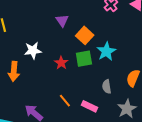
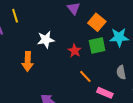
cyan star: (106, 51) -> (119, 37), turned 30
orange line: (65, 101) -> (85, 76), moved

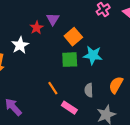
white star: (46, 40) -> (20, 45), turned -30
red star: (75, 51) -> (37, 28), moved

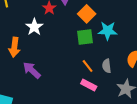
orange line: (53, 88) -> (88, 66), moved
purple arrow: (13, 107) -> (32, 70), moved

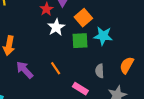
white star: (34, 27) -> (56, 27), moved
orange line: (88, 66) -> (56, 68), moved

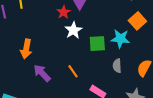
orange square: (83, 18) -> (137, 21), moved
gray semicircle: (100, 71) -> (117, 66), moved

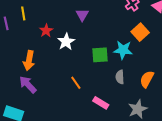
red star: (64, 12) -> (46, 31), moved
white star: (73, 30) -> (66, 42), moved
purple arrow: (42, 73) -> (28, 85), moved

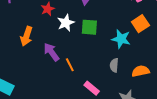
green square: (100, 55) -> (89, 27), moved
orange semicircle: (147, 79) -> (141, 71), turned 42
purple arrow: (28, 85) -> (51, 52), moved

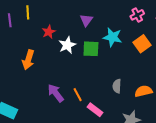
cyan star: (121, 39) -> (112, 37), moved
purple arrow: (51, 52) -> (56, 93), moved
orange line: (70, 65) -> (78, 95), moved

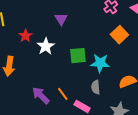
cyan star: (112, 37) -> (100, 63), moved
green square: (91, 49) -> (78, 56), moved
gray semicircle: (117, 86) -> (96, 87), moved

